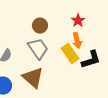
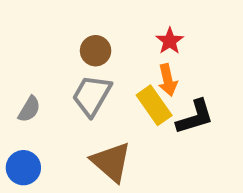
gray trapezoid: (38, 49) -> (92, 96), turned -115
brown triangle: (33, 78) -> (111, 162), moved

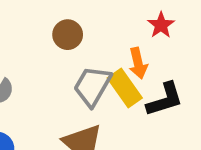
red star: (170, 41) -> (161, 25), moved
gray trapezoid: (92, 96) -> (92, 86), moved

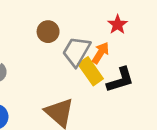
orange arrow: (138, 63) -> (101, 53), turned -135
gray trapezoid: (92, 86) -> (76, 51), moved

